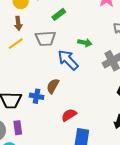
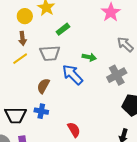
brown semicircle: (53, 86) -> (43, 86), moved
red semicircle: (69, 115) -> (74, 130), turned 91

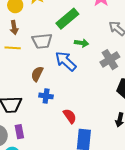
green rectangle: (63, 29) -> (67, 19), moved, size x1.6
yellow line: (20, 59) -> (13, 48), turned 42
blue cross: (41, 111) -> (46, 96), moved

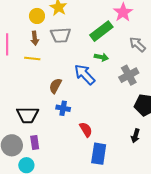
green rectangle: (67, 19) -> (101, 31), moved
gray trapezoid: (42, 41) -> (61, 35), moved

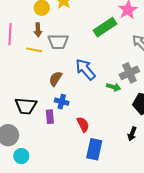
gray trapezoid: (61, 35) -> (58, 42), moved
green arrow: (101, 57) -> (114, 87), moved
purple rectangle: (35, 143) -> (50, 117), moved

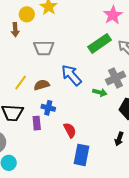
green rectangle: (105, 27) -> (100, 43), moved
brown arrow: (38, 30) -> (15, 30), moved
yellow line: (34, 50) -> (21, 82), moved, turned -63
brown semicircle: (55, 79) -> (42, 85), turned 42

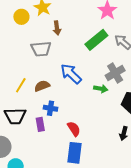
brown arrow: (15, 30) -> (57, 28), moved
blue rectangle: (82, 155) -> (74, 153), moved

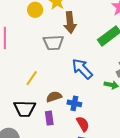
brown arrow: (57, 28) -> (70, 22), size x1.5
brown semicircle: (42, 86) -> (54, 97), moved
blue cross: (51, 108) -> (74, 103), moved

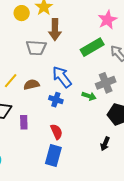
brown semicircle: (54, 97) -> (32, 85), moved
blue cross: (74, 103) -> (56, 100), moved

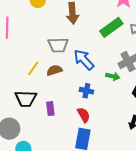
gray trapezoid: (36, 48) -> (58, 45), moved
blue cross: (56, 100) -> (86, 91), moved

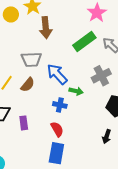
brown semicircle: (54, 70) -> (28, 85), turned 147
green arrow: (113, 76) -> (76, 91), moved

